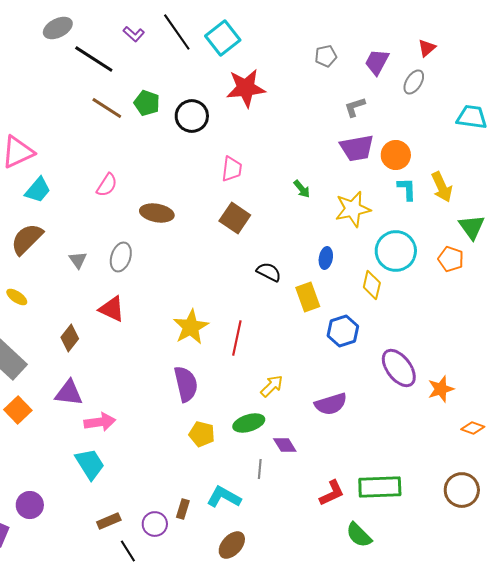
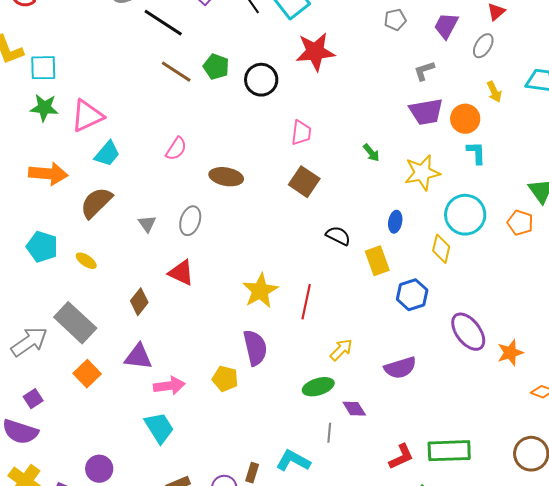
yellow arrow: (442, 187) -> (494, 92), moved, size x0.7
yellow pentagon: (202, 434) -> (225, 379), moved

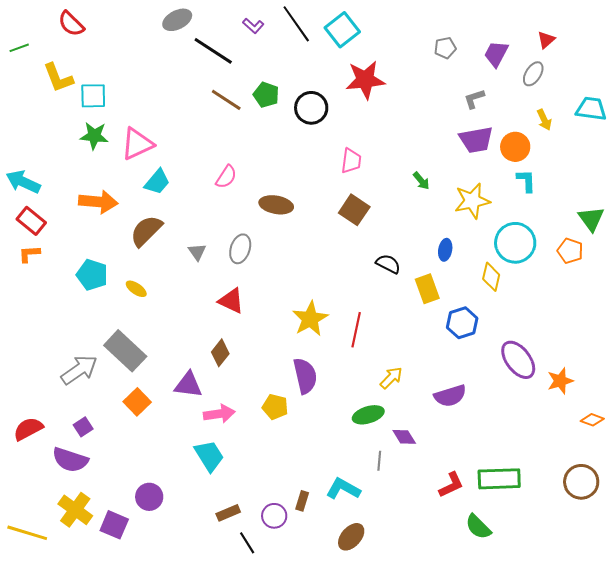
brown diamond: (139, 302) -> (220, 353), moved

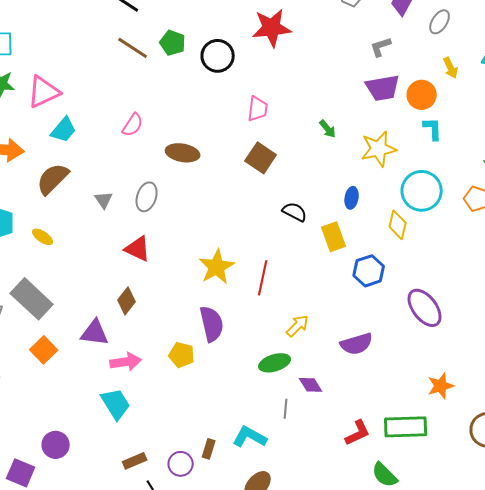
orange star: (560, 381) -> (441, 386), moved

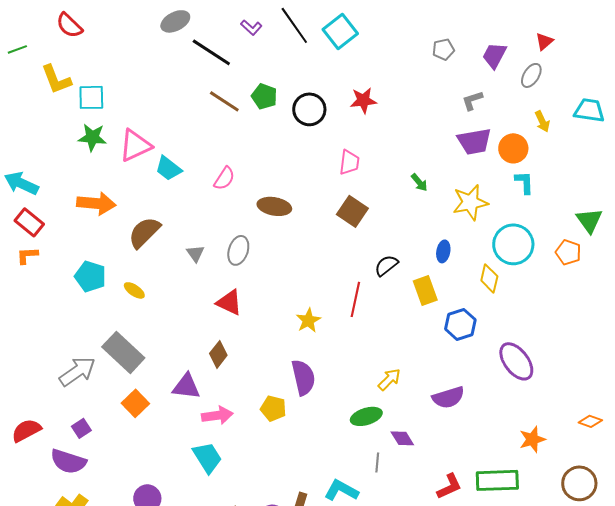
red star: (272, 28) -> (363, 100), moved, size x0.7
cyan trapezoid: (64, 130) -> (168, 168), moved, turned 88
black semicircle: (295, 212) -> (386, 265), turned -65
yellow star: (217, 267) -> (308, 320), size x0.7
red line: (263, 278) -> (355, 299), moved

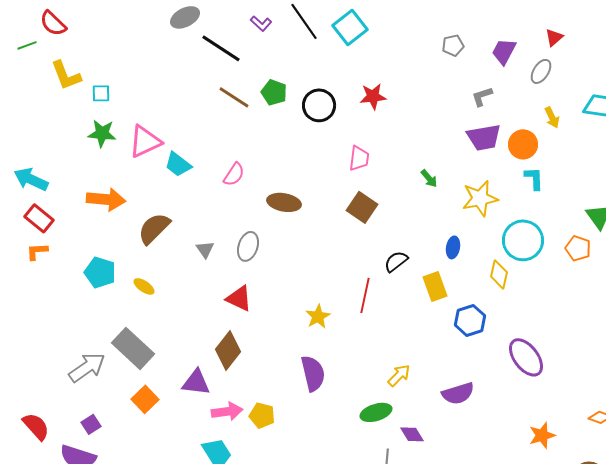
red semicircle: (69, 25) -> (53, 23), moved
cyan square: (91, 97) -> (101, 93), size x0.7
brown diamond: (218, 354) -> (228, 350), size x1.4
yellow pentagon: (273, 408) -> (262, 415), moved
red semicircle: (26, 430) -> (36, 426), turned 76

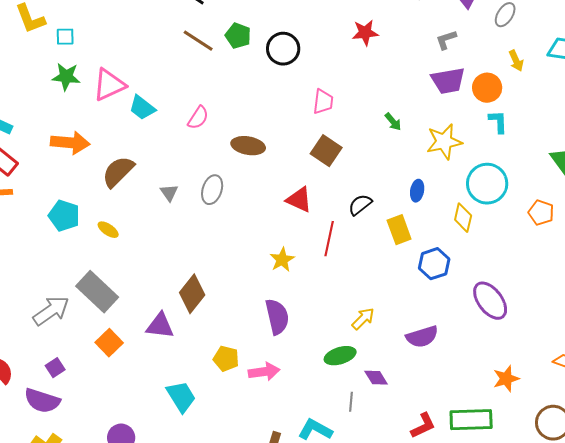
red star: (373, 96) -> (365, 33), moved
orange pentagon: (578, 248) -> (541, 213), moved
red triangle: (239, 298) -> (299, 200), moved
pink arrow: (227, 411) -> (264, 372), moved

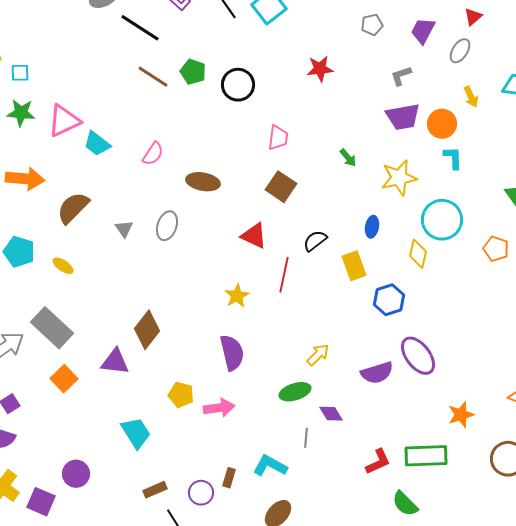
purple ellipse: (490, 301) -> (418, 356), moved

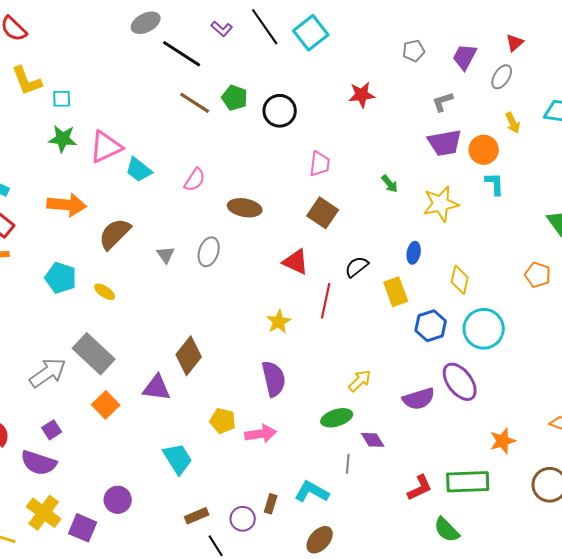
cyan circle: (442, 220) -> (484, 329), moved

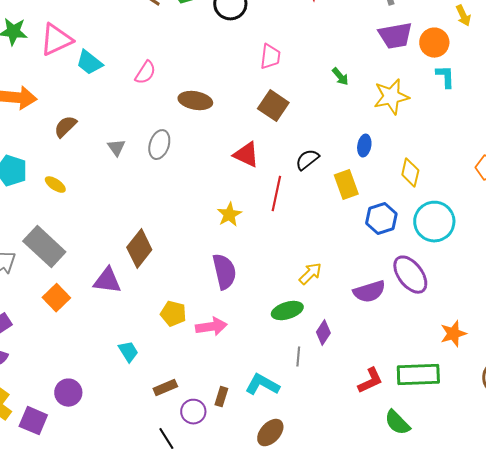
brown semicircle: (115, 234) -> (65, 127), size x0.7
purple diamond: (373, 440) -> (323, 333), turned 65
cyan trapezoid: (178, 459) -> (128, 352), size x0.7
brown rectangle: (197, 516) -> (165, 388), moved

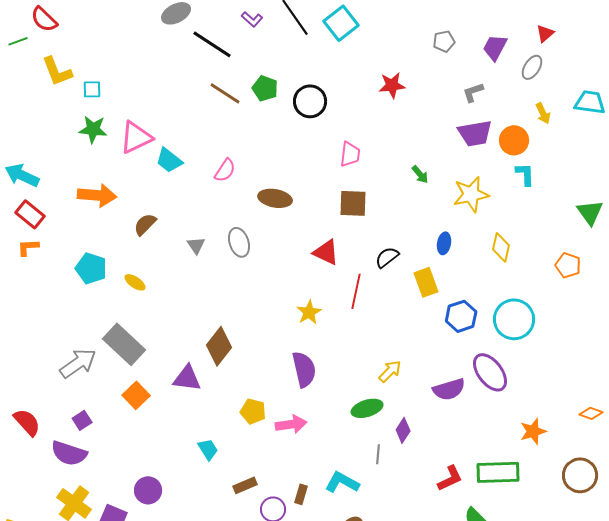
brown square: (273, 106) -> (353, 203), turned -32
gray ellipse: (159, 145) -> (239, 242), turned -36
yellow diamond: (410, 173) -> (501, 247), moved

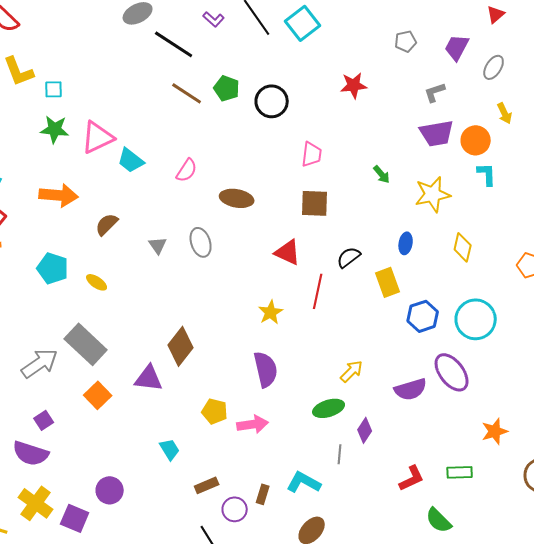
red triangle: (545, 33) -> (496, 14), moved
green rectangle: (498, 472) -> (460, 472), size x0.6

